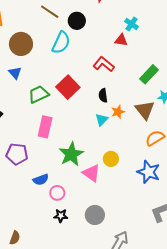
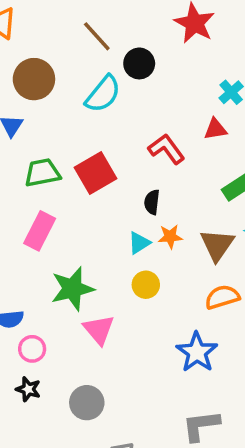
red triangle: (121, 40) -> (215, 129), moved, turned -32
yellow circle: (111, 159) -> (146, 285), moved

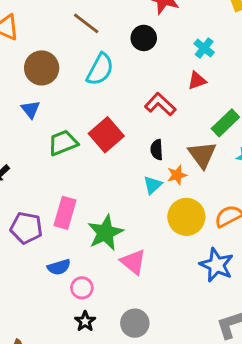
black circle: (139, 63) -> (144, 38), moved
pink rectangle: (40, 231) -> (65, 213), moved
brown triangle: (217, 245) -> (202, 155), moved
yellow circle: (146, 285) -> (186, 217), moved, size x1.6
black star: (28, 389) -> (85, 321), turned 30

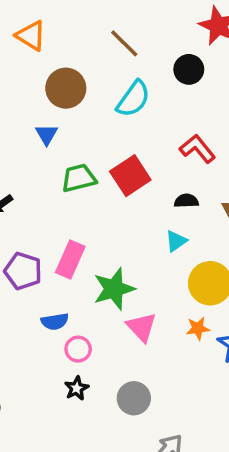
black semicircle: (157, 150) -> (186, 201), turned 84
orange star: (177, 175) -> (198, 328), moved

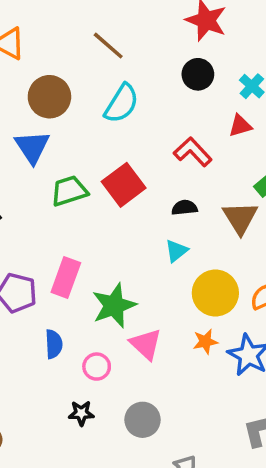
black circle: (189, 69) -> (198, 74), moved
blue triangle: (47, 134) -> (32, 147), size x1.5
blue semicircle: (55, 321) -> (54, 344), turned -80
pink circle: (78, 349) -> (97, 367), moved
black star: (77, 388) -> (81, 413), turned 30

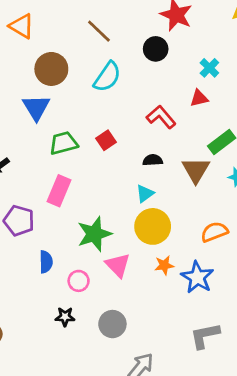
black circle: (198, 74) -> (156, 49), moved
red square: (124, 185) -> (106, 140), size x0.6
pink rectangle: (66, 278) -> (59, 191), moved
yellow circle: (215, 293) -> (153, 226), moved

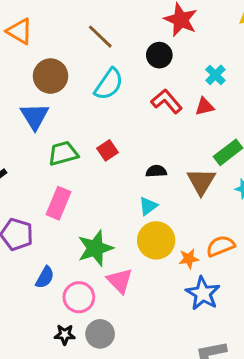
red L-shape: (161, 117) -> (167, 101), moved
blue semicircle: (46, 262) -> (45, 277), turned 30
orange star: (164, 265) -> (189, 259), moved
pink circle: (79, 281) -> (79, 297), size x1.4
gray circle: (112, 324) -> (100, 334), moved

